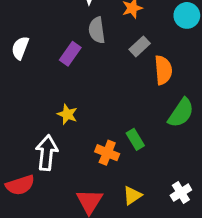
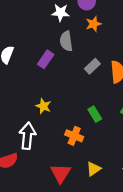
gray rectangle: (140, 46) -> (92, 66), moved
green rectangle: (135, 139) -> (95, 114), moved

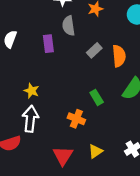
purple rectangle: (46, 59) -> (48, 44), turned -42
yellow star: (43, 106) -> (32, 91), moved

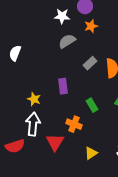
gray semicircle: (69, 26) -> (67, 41), turned 66
purple rectangle: (48, 44) -> (63, 86), moved
red triangle: (63, 156) -> (55, 142), moved

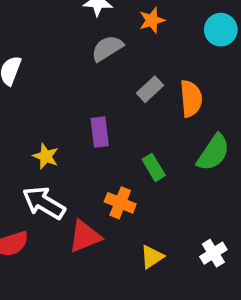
white arrow: (33, 124) -> (44, 203), turned -65
red triangle: (55, 142) -> (85, 236), turned 36

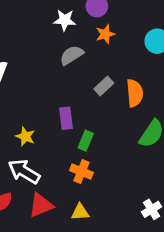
green rectangle: (154, 167) -> (86, 141), moved, turned 54
red triangle: (85, 236) -> (41, 205), moved
yellow triangle: (152, 257) -> (80, 212), moved, turned 30

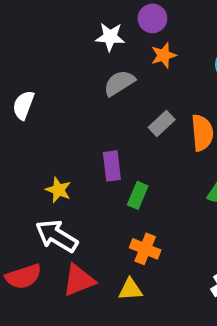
orange cross: (81, 172) -> (145, 249), moved

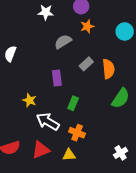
white star: (110, 37) -> (46, 12), moved
purple rectangle: (112, 166) -> (57, 78), moved
white arrow: (57, 236) -> (48, 122), moved

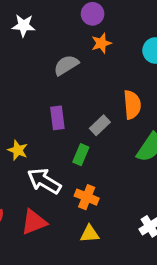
white star: (46, 12) -> (24, 26), moved
gray rectangle: (86, 64) -> (100, 125), moved
yellow triangle: (69, 155) -> (90, 234), moved

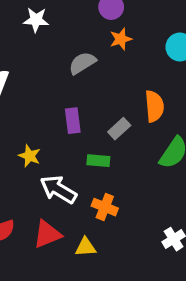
green rectangle: (81, 155) -> (98, 161), turned 72
yellow triangle: (90, 234) -> (86, 247), moved

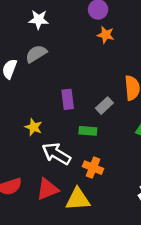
orange star: (121, 39) -> (106, 35), turned 30
gray semicircle: (82, 63) -> (36, 54), moved
yellow triangle: (86, 247) -> (78, 199), size x1.5

